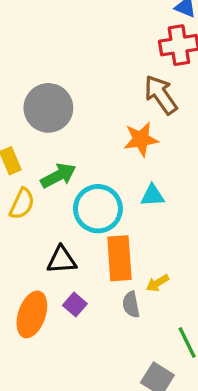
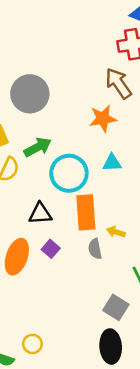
yellow arrow: (157, 283) -> (116, 232), turned 48

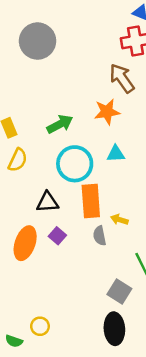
gray circle: (30, 94) -> (38, 41), moved
green arrow: (38, 147) -> (60, 124), moved

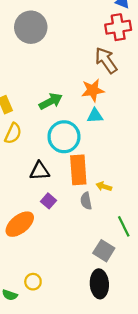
cyan triangle: (116, 154) -> (95, 116), moved
orange ellipse: (25, 243) -> (20, 224), moved, turned 32

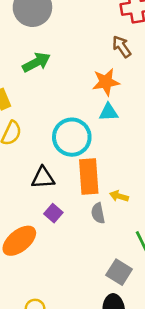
brown arrow: (106, 60) -> (122, 47), size x0.7
green arrow: (51, 101) -> (36, 62), moved

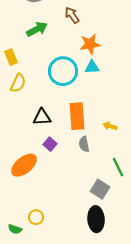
brown arrow: (122, 47) -> (72, 15), moved
cyan circle: (72, 137) -> (63, 71), moved
yellow arrow: (119, 196) -> (110, 126), moved

